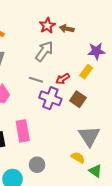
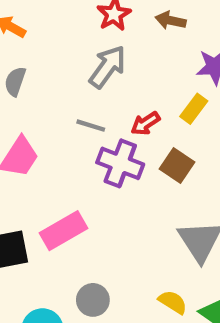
brown arrow: (67, 29) -> (171, 20), moved
pink rectangle: (23, 131) -> (63, 231), turned 70
yellow semicircle: (78, 158) -> (173, 302), moved

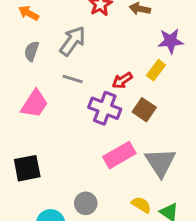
gray arrow: (108, 67) -> (73, 41), moved
gray line: (91, 126) -> (73, 79), moved
pink rectangle: (63, 231) -> (119, 155), moved

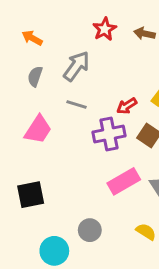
purple cross: (105, 108) -> (109, 134), turned -32

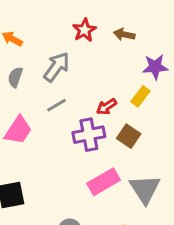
gray line: (76, 104) -> (56, 105), turned -48

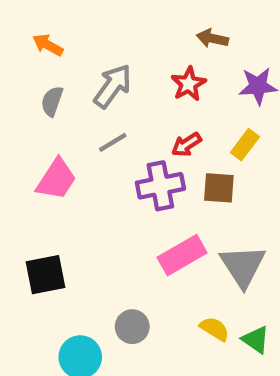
red star: (84, 30) -> (189, 84), moved
yellow rectangle: (140, 96) -> (245, 145), moved
brown square: (129, 136) -> (219, 188), turned -30

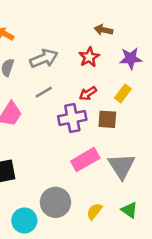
gray arrow: (113, 86) -> (44, 58), turned 32
gray circle: (132, 327) -> (55, 202), size x1.5
yellow semicircle: (215, 329) -> (94, 211), moved, turned -84

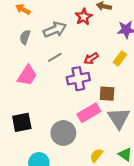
red star: (89, 57) -> (84, 17), moved
brown square: (107, 119) -> (107, 94), moved
gray circle: (55, 202) -> (63, 133), moved

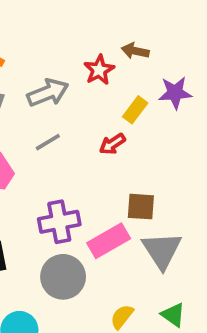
yellow rectangle: (120, 58) -> (135, 110), moved
purple cross: (78, 79) -> (59, 222), moved

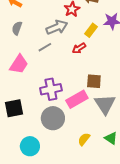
gray arrow: (48, 93) -> (57, 27), moved

